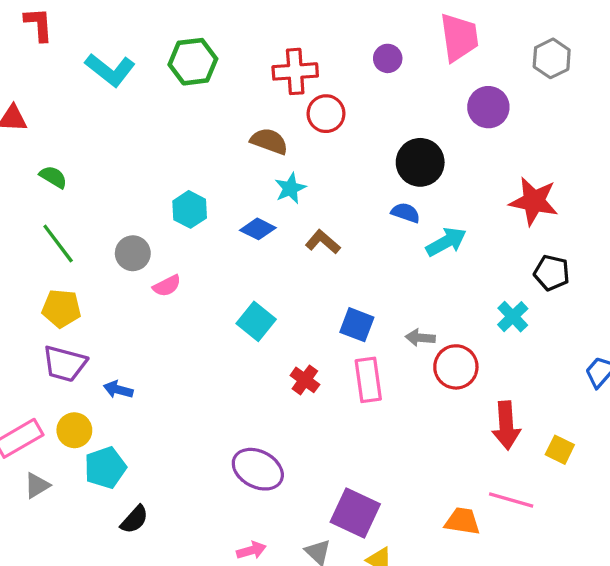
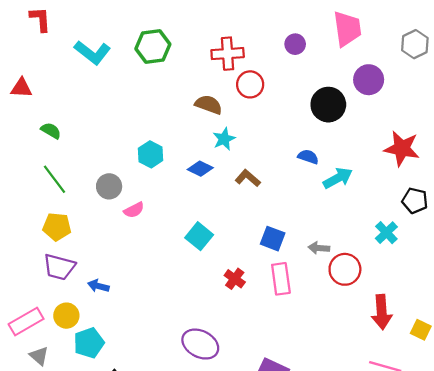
black circle: (420, 162) -> (328, 105), moved
gray triangle: (37, 485) -> (39, 356), turned -48

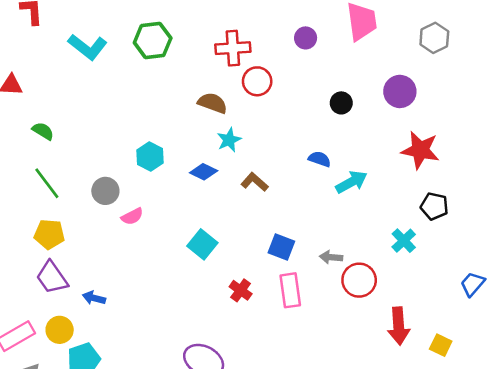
purple circle: (369, 80) -> (400, 91), moved
black circle: (328, 105) -> (341, 103), size x0.6
purple trapezoid: (59, 267) -> (52, 278), turned 40

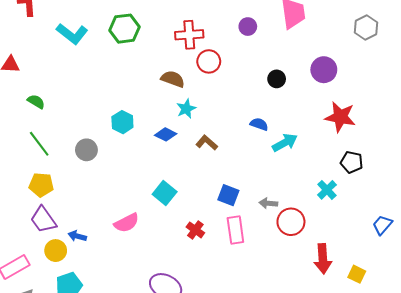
gray hexagon: (434, 38) -> (366, 28), moved
pink semicircle: (132, 216) -> (127, 223), moved, size x1.4
yellow circle: (60, 330) -> (56, 251), moved

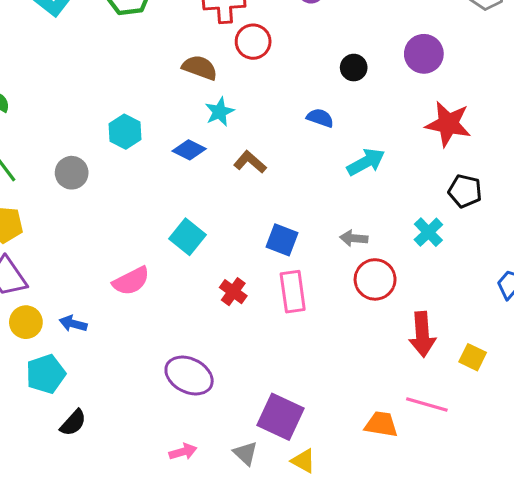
blue semicircle: (259, 124) -> (320, 118), moved
gray arrow: (268, 203) -> (354, 238), moved
blue arrow: (77, 236) -> (73, 324), moved

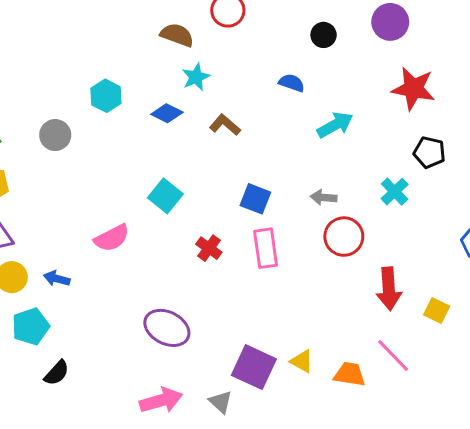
pink line: (427, 404) -> (393, 355), turned 30
pink arrow: (183, 452) -> (161, 400), size x1.6
yellow triangle: (303, 461) -> (302, 361), moved

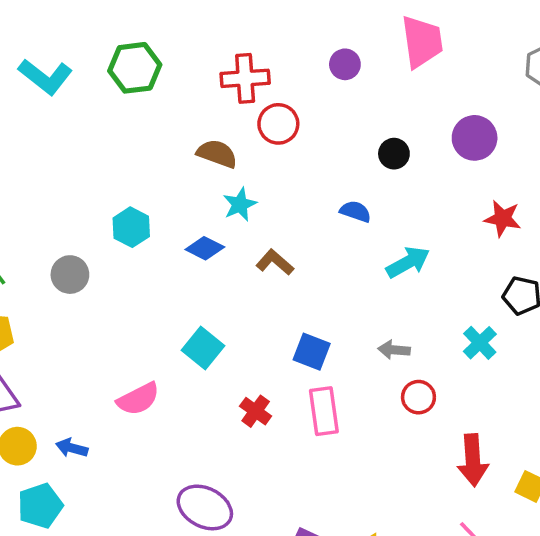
red star: (413, 89) -> (503, 218), size x0.7
red circle: (344, 237) -> (418, 397), size x0.7

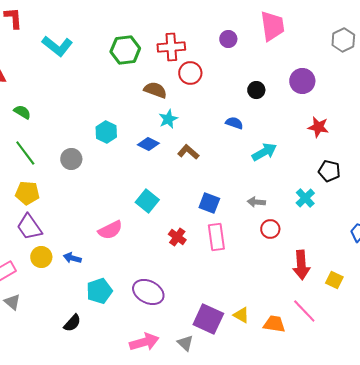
green hexagon: (135, 68) -> (125, 50), moved
cyan pentagon: (40, 506) -> (99, 291), moved

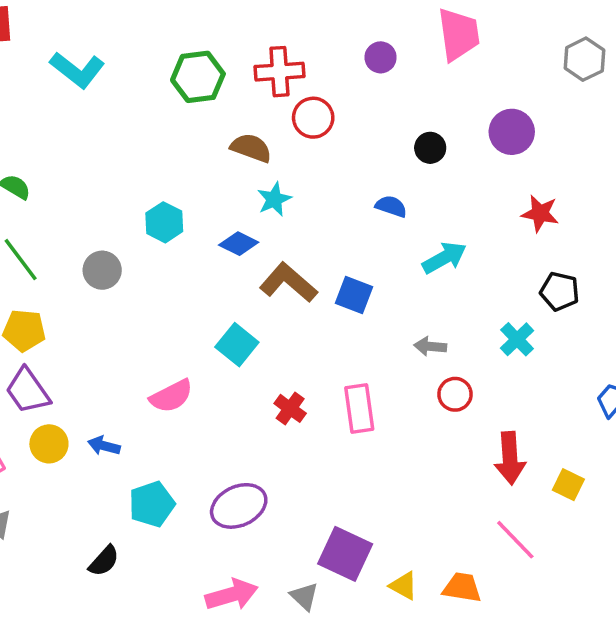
brown L-shape: (188, 152) -> (288, 283), moved, size x1.5
blue square: (209, 203) -> (354, 295), moved
purple ellipse: (148, 292) -> (239, 506), turned -52
yellow triangle: (241, 315) -> (404, 586), moved
orange trapezoid: (274, 324) -> (462, 588), moved

